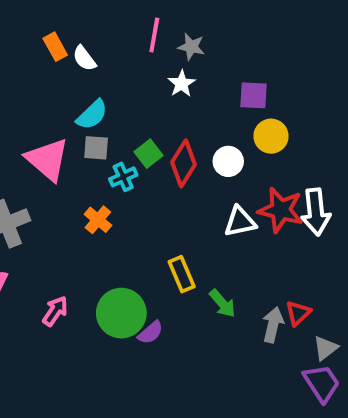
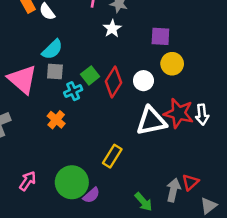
white arrow: (316, 212) -> (202, 115), size x0.7
white triangle: (240, 222) -> (151, 121), size x1.4
yellow rectangle: (182, 274) -> (112, 156), turned 55
green arrow: (222, 303) -> (143, 202), moved

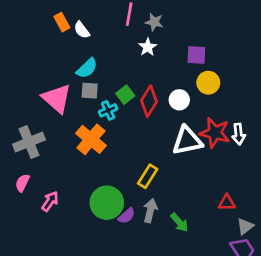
orange cross: (56, 120) -> (91, 139), size x1.6
pink arrow: (28, 181) -> (50, 201), moved
red triangle: (190, 182) -> (227, 203), turned 42
gray arrow: (173, 190) -> (150, 211), moved

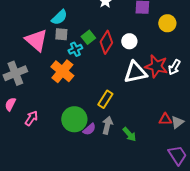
yellow circle: (208, 83) -> (167, 23), moved
white arrow: (239, 134) -> (174, 67), turned 35
gray triangle: (245, 226) -> (177, 122), moved

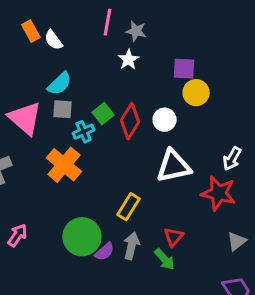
yellow circle: (167, 23) -> (196, 93), moved
red star: (156, 66) -> (219, 193), moved
red triangle: (165, 119) -> (174, 237), moved, turned -48

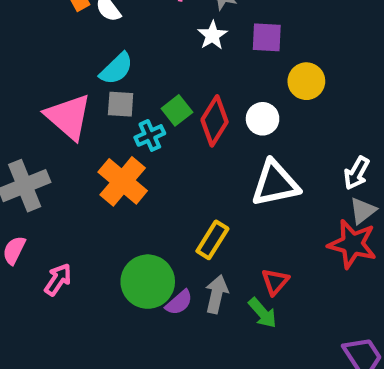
purple square: (184, 69) -> (267, 37), moved
red star: (219, 193) -> (352, 244), moved
gray triangle: (237, 241) -> (363, 211), moved

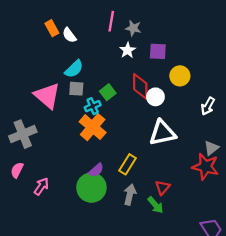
red diamond: (215, 121) -> (140, 86), moved, turned -32
white arrow: (356, 173) -> (208, 106), moved
orange cross: (123, 181) -> (93, 127), moved
purple semicircle: (179, 302) -> (96, 170), moved

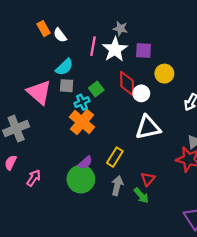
pink line: (111, 21) -> (93, 46), moved
white star: (128, 50) -> (115, 49), size x1.6

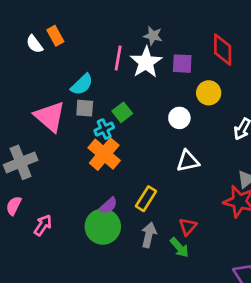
white semicircle: (60, 35) -> (35, 44), moved
red diamond: (127, 83) -> (223, 50), moved
white triangle: (148, 127) -> (188, 161), size x0.7

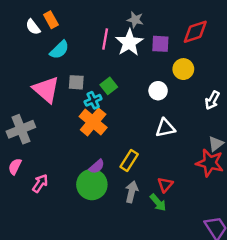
red diamond: (223, 50) -> (195, 32), turned 72
cyan semicircle: (82, 84) -> (59, 50), moved

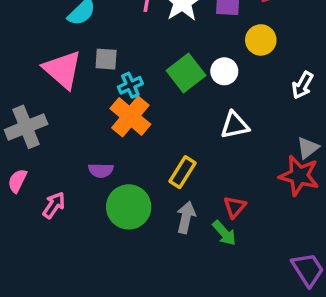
green square: (109, 86) -> (186, 73), moved, size x1.5
purple semicircle: (97, 166) -> (101, 170), moved, turned 42

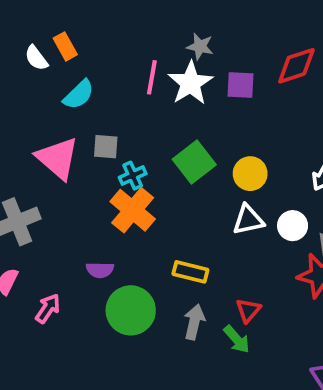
yellow circle: (261, 40) -> (250, 174), moved
white circle: (224, 71) -> (293, 226), moved
yellow rectangle: (183, 172) -> (190, 272), turned 72

